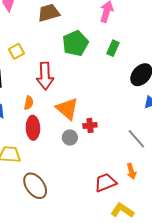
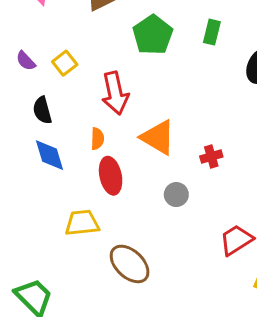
red cross: (90, 125) -> (211, 156), moved
gray circle: (70, 138) -> (176, 195), moved

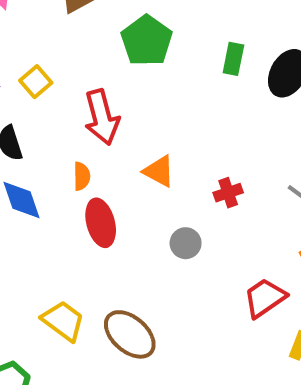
green rectangle: (212, 32) -> (233, 59), moved
orange triangle: (158, 137) -> (159, 171), size x0.7
yellow trapezoid: (82, 223) -> (63, 321), moved, turned 45

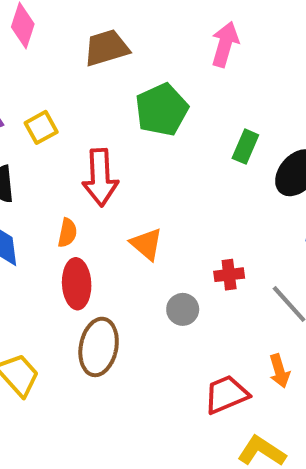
red cross: (228, 193) -> (229, 275), moved
gray circle: (186, 243) -> (183, 309), moved
brown ellipse: (130, 334) -> (99, 347), moved, turned 48

